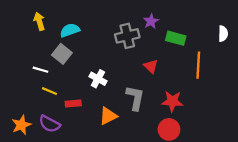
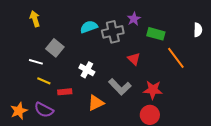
cyan semicircle: (70, 30) -> (89, 27), moved
orange line: (198, 65) -> (176, 58), turned -40
gray L-shape: (135, 98) -> (120, 87), turned 125

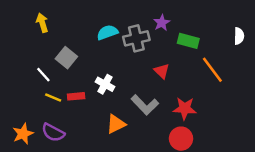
white line: (36, 62) -> (43, 75), turned 32
red rectangle: (65, 92) -> (76, 96), moved

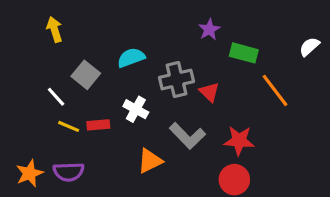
cyan semicircle: (107, 32) -> (131, 58), moved
white semicircle: (239, 36) -> (309, 47), turned -133
gray cross: (136, 38) -> (176, 79), moved
purple semicircle: (53, 133) -> (69, 172), turned -30

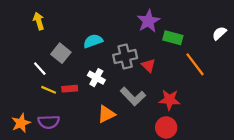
purple star: (209, 29) -> (148, 21), size x1.5

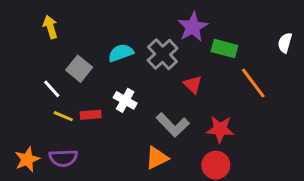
white semicircle: (219, 33) -> (285, 43), turned -32
gray cross: (125, 57) -> (163, 54), moved, turned -30
orange triangle: (106, 114) -> (157, 158), moved

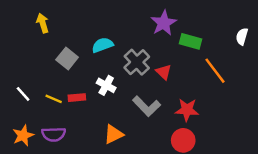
gray cross: (163, 54) -> (137, 62), moved
white line: (52, 89) -> (23, 94), moved
orange triangle: (157, 158) -> (114, 134), moved

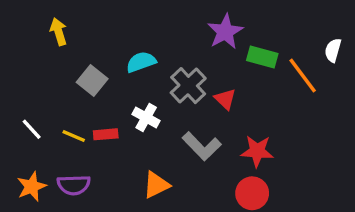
orange line: (215, 71) -> (303, 75), moved

